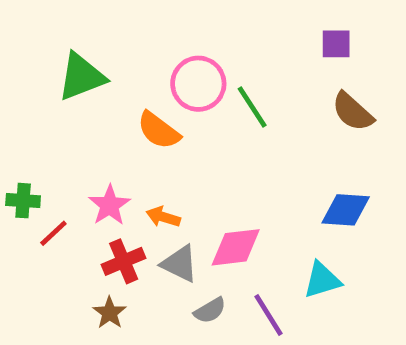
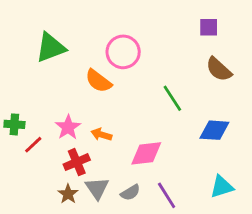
green line: (252, 107) -> (172, 98), moved
gray triangle: (180, 264) -> (97, 188), moved, turned 30
cyan triangle: (322, 280) -> (222, 187), moved

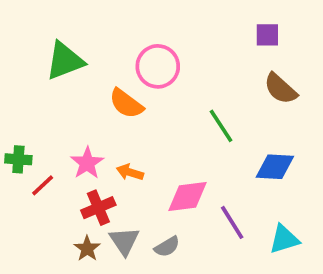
purple line: (167, 195) -> (232, 222), moved

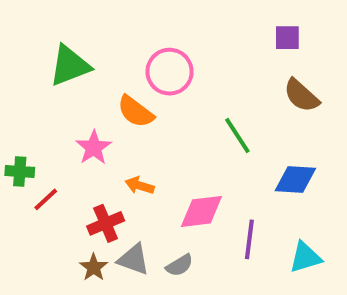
pink star: (87, 163) -> (94, 148), moved
purple line: (232, 222) -> (249, 239), turned 39
gray triangle: (124, 241) -> (134, 259), turned -36

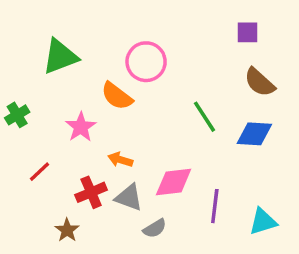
green cross: (20, 171) -> (17, 115), moved, turned -35
blue diamond: (295, 179) -> (254, 134), moved
gray triangle: (134, 259) -> (129, 197), moved
brown star: (94, 267) -> (67, 230), moved

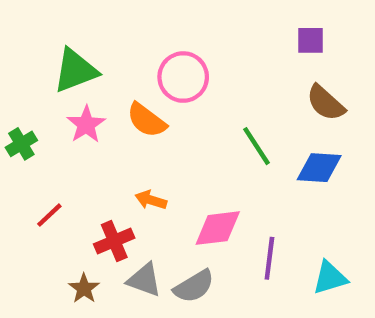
pink star: (81, 127) -> (86, 124), moved
gray triangle: (129, 197) -> (144, 280), moved
gray semicircle: (155, 228) -> (194, 286), size x1.4

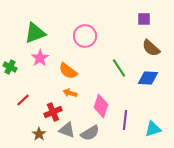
orange semicircle: (147, 120) -> (68, 71), moved
green cross: (21, 144) -> (10, 67), turned -32
pink diamond: (218, 228) -> (101, 106), turned -65

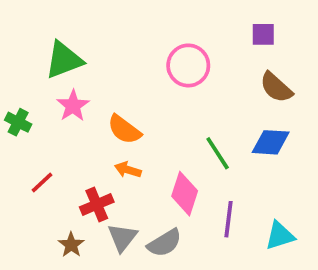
pink circle: (85, 36) -> (188, 65), moved
green line: (119, 68) -> (218, 153), moved
gray triangle: (67, 130) -> (122, 237), turned 48

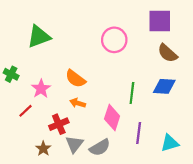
purple square: (263, 34) -> (160, 21), size x1.6
pink star: (73, 106) -> (41, 89), moved
green line: (218, 153) -> (132, 93), turned 40

